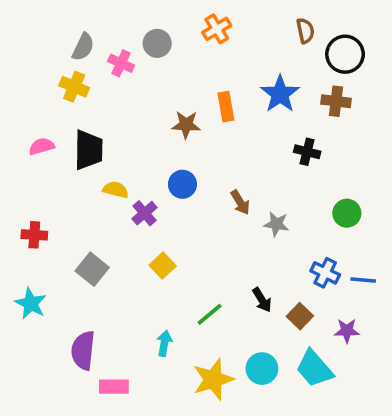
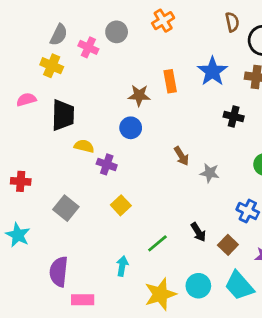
pink semicircle: (42, 146) -> (26, 100), moved
blue circle: (182, 184) -> (131, 128), moved
purple cross: (145, 213) -> (107, 164), turned -30

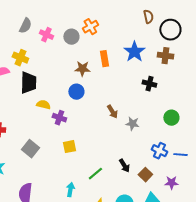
orange cross: (163, 21) -> (90, 27), moved
gray circle: (117, 32) -> (71, 37), moved
yellow cross: (52, 66) -> (20, 58), moved
yellow square: (121, 205) -> (69, 147), turned 32

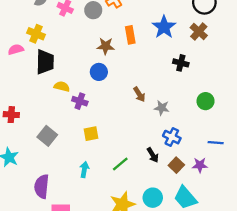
brown cross: (165, 56) -> (199, 32), turned 35
blue cross: (159, 151) -> (172, 137), moved
purple star: (171, 183) -> (200, 165), moved
cyan arrow: (70, 190) -> (84, 170), moved

